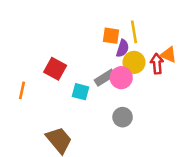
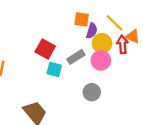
yellow line: (134, 32) -> (115, 23), moved, turned -36
red square: (55, 69) -> (45, 49), moved
pink circle: (121, 78) -> (101, 60), moved

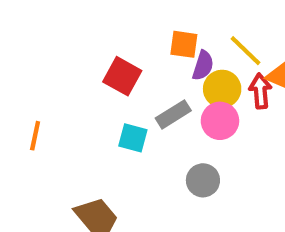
red square: (45, 49) -> (122, 76), moved

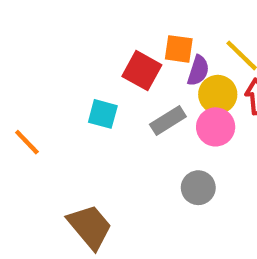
red square: (122, 76) -> (142, 71), moved
orange line: (35, 136) -> (27, 142), turned -56
cyan square: (133, 138) -> (103, 114), moved

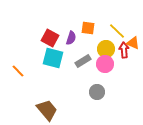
red square: (142, 71) -> (50, 38), moved
purple semicircle: (198, 71) -> (71, 38), moved
cyan square: (103, 114) -> (53, 58), size x1.5

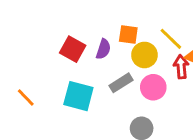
yellow circle: (106, 49) -> (144, 55), moved
cyan square: (53, 58) -> (78, 96), moved

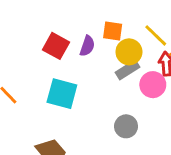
gray rectangle: (121, 83) -> (128, 70), moved
pink circle: (153, 87) -> (153, 85), moved

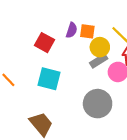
purple semicircle: (87, 46) -> (72, 30), moved
gray circle: (126, 126) -> (98, 104), size x1.6

